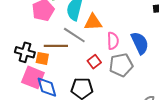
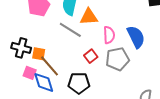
brown line: (56, 46) -> (49, 66), moved, turned 50
pink square: (33, 77) -> (30, 73), size x0.6

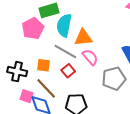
pink semicircle: (109, 35) -> (90, 57), moved, turned -36
orange square: (39, 54) -> (44, 65), moved
red square: (91, 56) -> (68, 71), moved

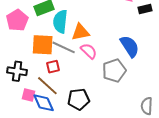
pink pentagon: (33, 28) -> (17, 20), moved
orange square: (44, 65) -> (43, 45), moved, size x1.6
red square: (68, 71) -> (53, 67), moved, turned 32

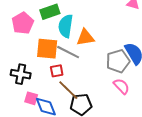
pink semicircle: (89, 51) -> (121, 86), moved
gray pentagon: (114, 71) -> (118, 61), moved
brown line: (47, 86) -> (68, 90), moved

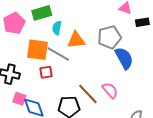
cyan semicircle: (66, 26) -> (57, 28), size x0.6
gray pentagon: (118, 61) -> (109, 37), moved
brown line: (68, 90) -> (88, 94), moved

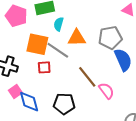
pink pentagon: (14, 23) -> (16, 16), turned -30
brown line: (88, 94) -> (87, 77), moved
pink square: (19, 99) -> (15, 92), turned 32

